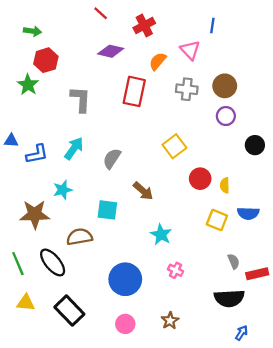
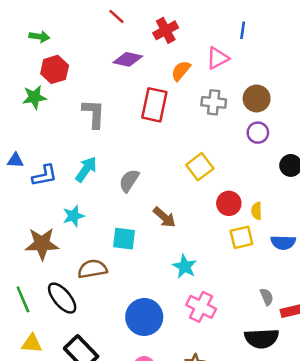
pink triangle: (190, 50) -> (217, 58), turned 45
green star: (28, 85) -> (34, 97), turned 30
yellow square: (217, 220) -> (241, 237), moved, turned -35
pink cross: (176, 270) -> (201, 307), size x1.6

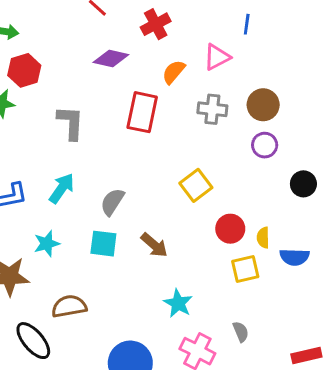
cyan square: (124, 239) -> (103, 244), moved
blue semicircle: (283, 242) -> (294, 257), moved
gray semicircle: (267, 297) -> (241, 332), moved

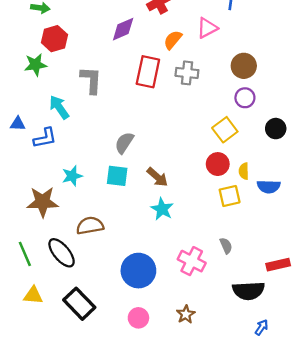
purple diamond: (111, 59) -> (123, 29), turned -36
gray cross: (212, 109) -> (187, 73), moved
yellow square: (196, 185) -> (225, 130), moved
cyan arrow: (62, 188) -> (59, 107), moved, turned -70
cyan star: (178, 303) -> (162, 209), moved

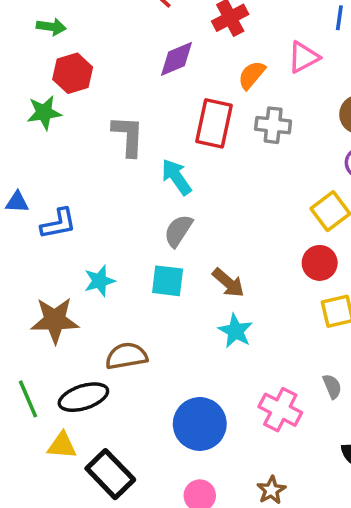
cyan arrow: (59, 107) -> (176, 177), moved
black ellipse: (62, 253) -> (83, 397), turned -68
yellow triangle: (33, 295) -> (62, 445), moved

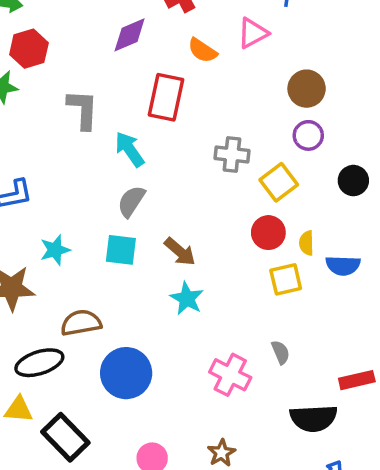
orange semicircle: (252, 75) -> (202, 50), turned -96
gray cross: (273, 125) -> (232, 155), moved
blue circle: (200, 424) -> (126, 373), moved

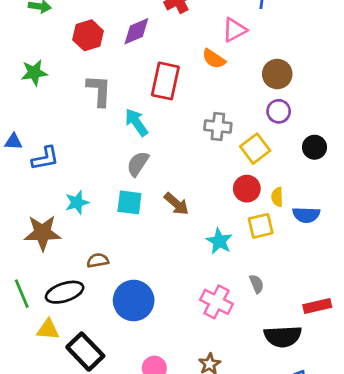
red hexagon: (29, 49) -> (88, 35), moved
orange semicircle: (202, 50) -> (214, 59), moved
cyan star: (187, 298) -> (219, 241), moved
brown semicircle: (81, 323) -> (98, 260), size x0.7

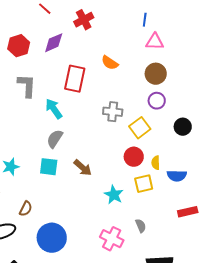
pink triangle: (234, 30) -> (155, 42), moved, turned 30
brown semicircle: (98, 260) -> (26, 209), turned 126
red rectangle: (317, 306) -> (188, 212), moved

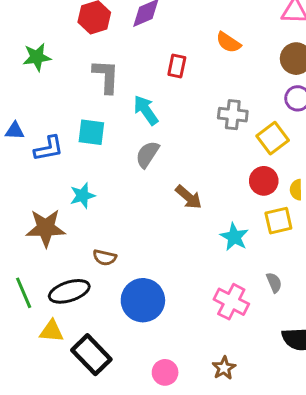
red rectangle: (75, 79) -> (177, 66), size x0.6
cyan square: (49, 167) -> (91, 132), moved
brown semicircle: (26, 209) -> (105, 257), turned 77

